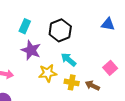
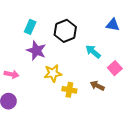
cyan arrow: (68, 60) -> (93, 52), moved
yellow cross: (72, 82) -> (69, 90), moved

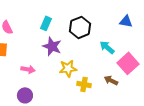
pink square: (115, 68) -> (128, 63), size x1.5

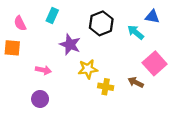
cyan rectangle: (46, 23) -> (52, 16), moved
cyan arrow: (107, 47) -> (136, 32), moved

